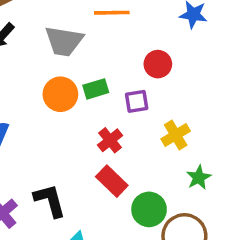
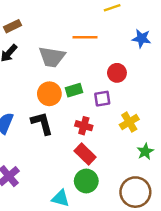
red cross: (110, 140) -> (84, 126), turned -35
black L-shape: (50, 201) -> (42, 123), moved
green circle: (149, 209) -> (86, 181), moved

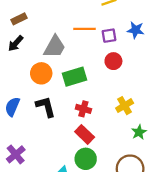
gray trapezoid: (52, 57) -> (55, 47), turned -70
green rectangle: (74, 90) -> (75, 77), size x1.5
orange circle: (49, 94) -> (41, 73), moved
purple square: (102, 99) -> (109, 36), moved

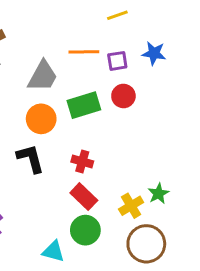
orange circle: (41, 73) -> (41, 119), moved
green rectangle: (75, 77) -> (84, 105), moved
yellow cross: (125, 106) -> (131, 206), moved

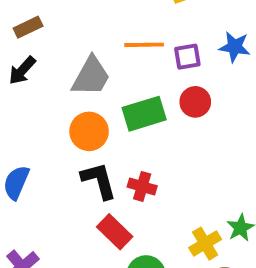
black L-shape: (30, 158) -> (99, 181), moved
red rectangle: (84, 197) -> (115, 232), moved

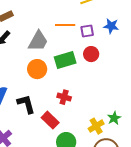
black L-shape: (99, 181) -> (26, 104), moved

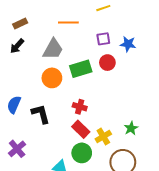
orange line: (65, 25) -> (68, 22), moved
blue star: (111, 26) -> (128, 44), moved
red rectangle: (50, 120) -> (81, 129), moved
yellow cross: (96, 126) -> (103, 136), moved

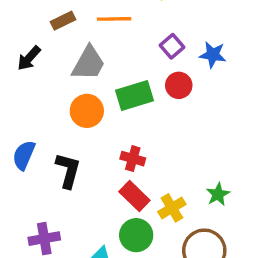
brown rectangle: (20, 24) -> (63, 21), moved
purple square: (103, 39) -> (172, 46), turned -32
black L-shape: (41, 114) -> (68, 170), turned 30
purple cross: (17, 149) -> (44, 239), moved, turned 30

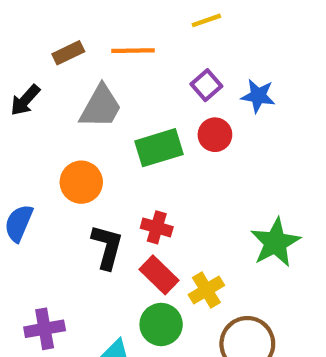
orange circle: (87, 111) -> (81, 182), moved
black L-shape: (68, 170) -> (107, 247), moved
green star: (218, 194) -> (275, 243), moved, size x1.6

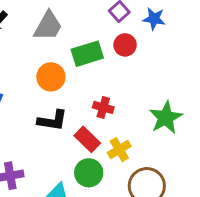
orange circle: (81, 182) -> (51, 77), moved
red cross: (157, 227) -> (103, 107), moved
black L-shape: (107, 247) -> (52, 120), turned 84

